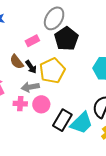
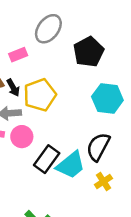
black pentagon: (66, 39) -> (89, 52), moved

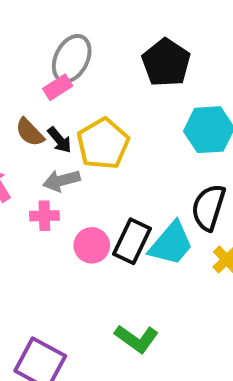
gray ellipse: (48, 29) -> (72, 59), moved
pink circle: (22, 137) -> (92, 245), moved

